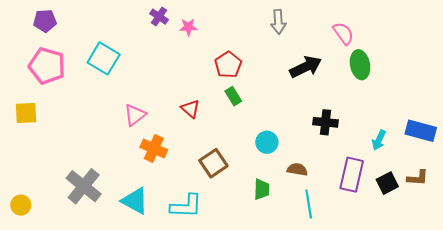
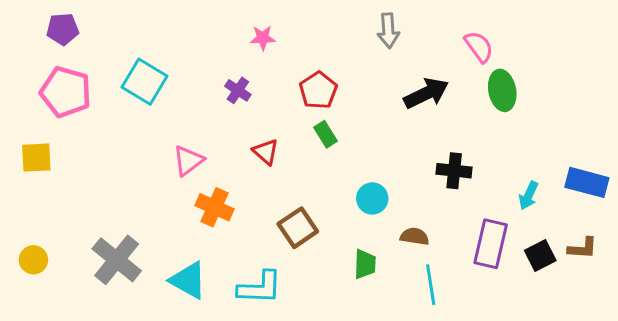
purple cross: (159, 17) -> (238, 90), moved
yellow circle: (21, 205) -> (33, 260), moved

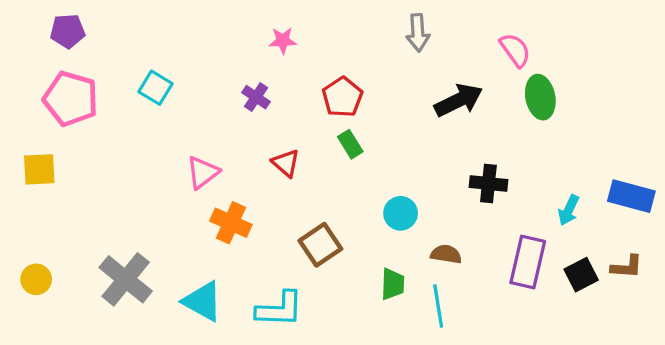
cyan square: (144, 82) -> (155, 88), size x0.7
cyan line: (431, 285) -> (438, 306), moved

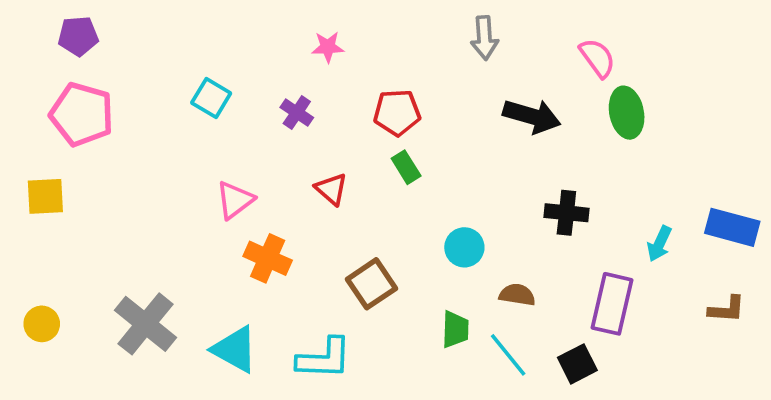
cyan square: (155, 88) -> (211, 98), moved
red pentagon: (342, 97) -> (397, 113), turned 30
black arrow: (459, 100) -> (532, 116), turned 42
black square: (581, 275) -> (577, 364), moved
cyan line: (438, 306) -> (508, 355), turned -30

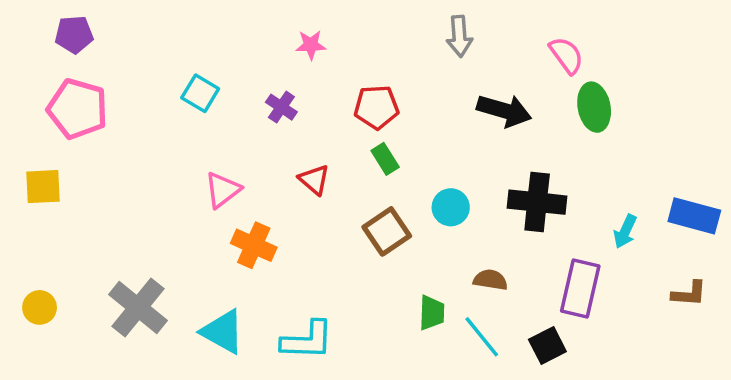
black cross: (566, 213) -> (537, 202), size x1.4
cyan circle: (464, 247) -> (451, 207), moved
brown square: (371, 284) -> (387, 231), moved

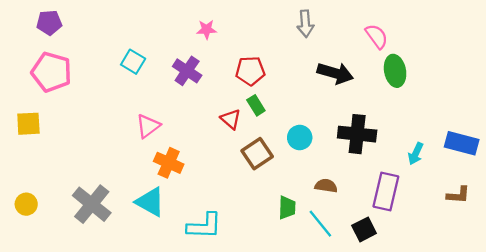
purple cross: (281, 107) -> (187, 71), size x1.4
red triangle: (314, 180) -> (231, 119), moved
cyan triangle: (223, 332) -> (150, 202), moved

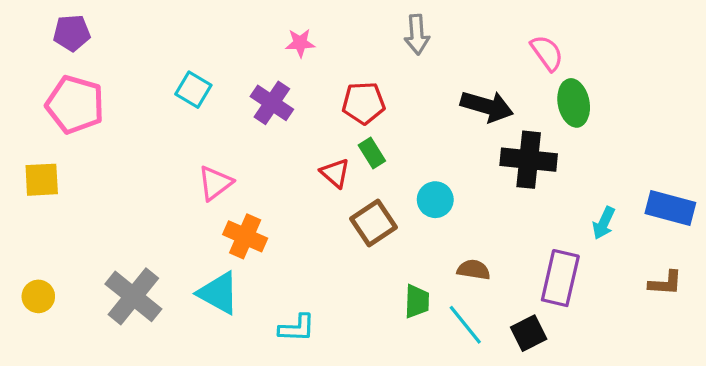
gray arrow: (305, 24) -> (417, 35), moved
black cross: (357, 134) -> (529, 160), moved
cyan L-shape: (204, 226) -> (297, 328), size x0.7

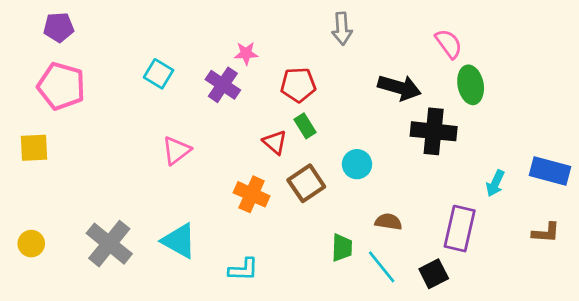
pink star: (300, 43) -> (246, 53), moved
orange cross: (245, 236) -> (252, 194), moved

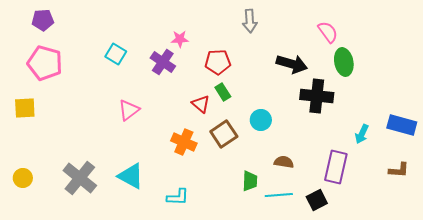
cyan line: (382, 267) -> (279, 195), turned -56

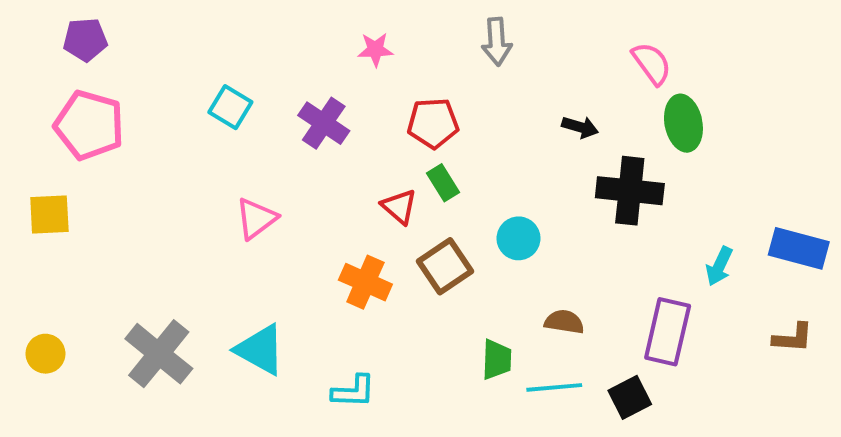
pink star: (180, 39) -> (375, 50), moved
black arrow: (292, 64) -> (580, 127), size x0.6

